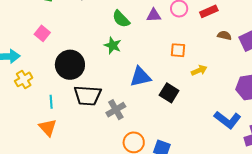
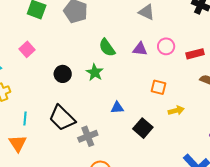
black circle: (70, 65) -> (63, 74), moved, size x0.6
blue triangle: (140, 77) -> (117, 108), size x0.6
black trapezoid: (88, 96) -> (62, 118), turned 32

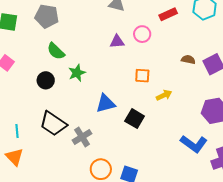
green semicircle: (107, 48) -> (56, 51), moved
red rectangle: (195, 54) -> (168, 14), moved
green star: (95, 72) -> (77, 73), turned 30
blue triangle: (117, 108) -> (106, 103), size x1.5

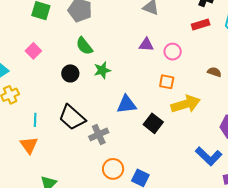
pink circle: (142, 34) -> (173, 52), moved
yellow arrow: (164, 95) -> (186, 104), size x1.8

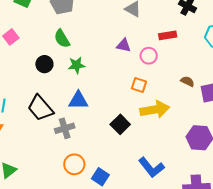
red rectangle: (201, 24) -> (168, 35), moved
blue triangle: (127, 104) -> (78, 100), moved
blue L-shape: (209, 156) -> (151, 167), moved

